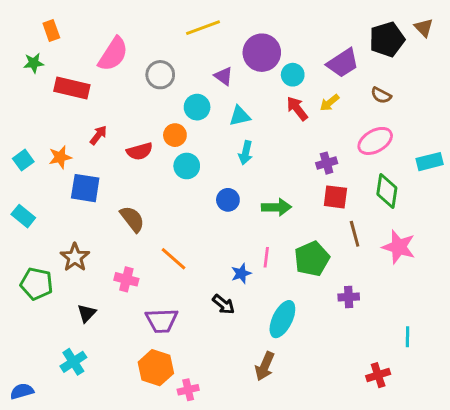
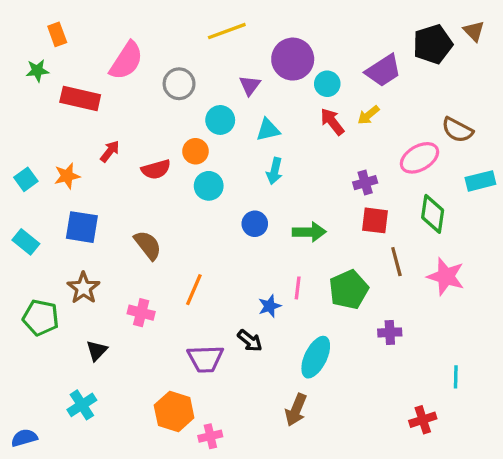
purple triangle: (224, 76) -> (250, 85), turned 30
brown semicircle: (381, 95) -> (457, 130), moved, size x1.4
blue square: (85, 188) -> (82, 227), moved
orange line: (173, 259) -> (194, 290), turned 72
purple trapezoid: (162, 321) -> (205, 359), moved

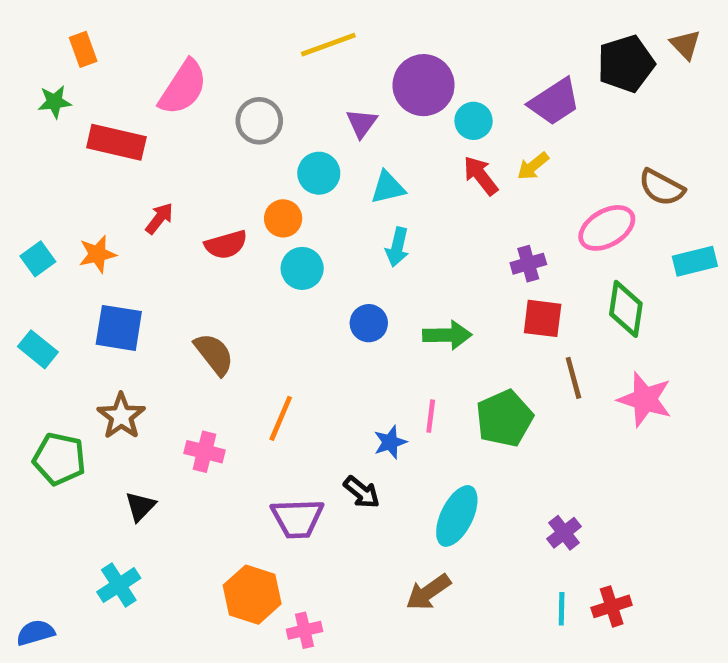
purple cross: (390, 332) -> (564, 533), moved, turned -35
cyan line: (456, 377) -> (562, 609), moved
brown arrow: (296, 410) -> (428, 592), turned 32

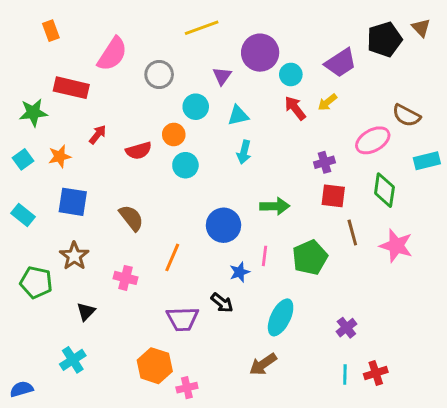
green star: (55, 102) -> (33, 113), moved, size x1.4
blue circle: (369, 323) -> (224, 225), moved, size x1.5

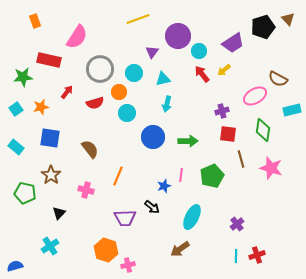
gray circle: (159, 74) -> (100, 69), moved, size x1.4
blue circle: (224, 225) -> (153, 137), moved

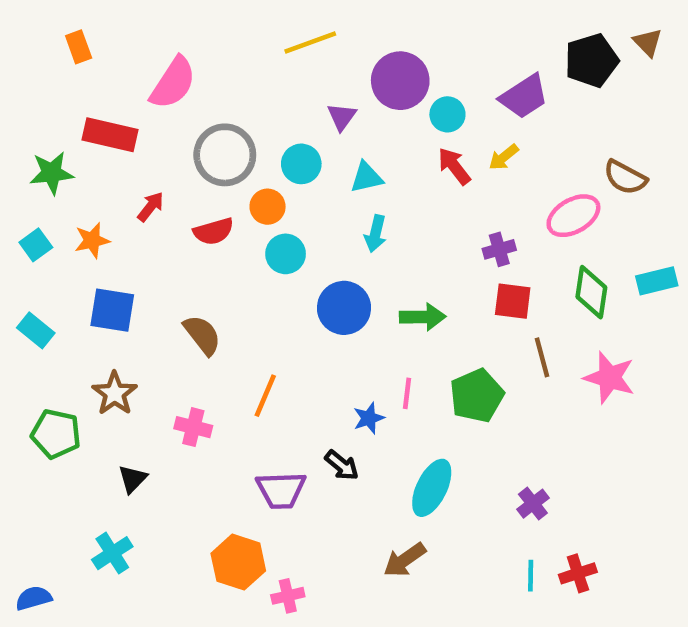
cyan rectangle: (292, 110) -> (657, 281), moved

